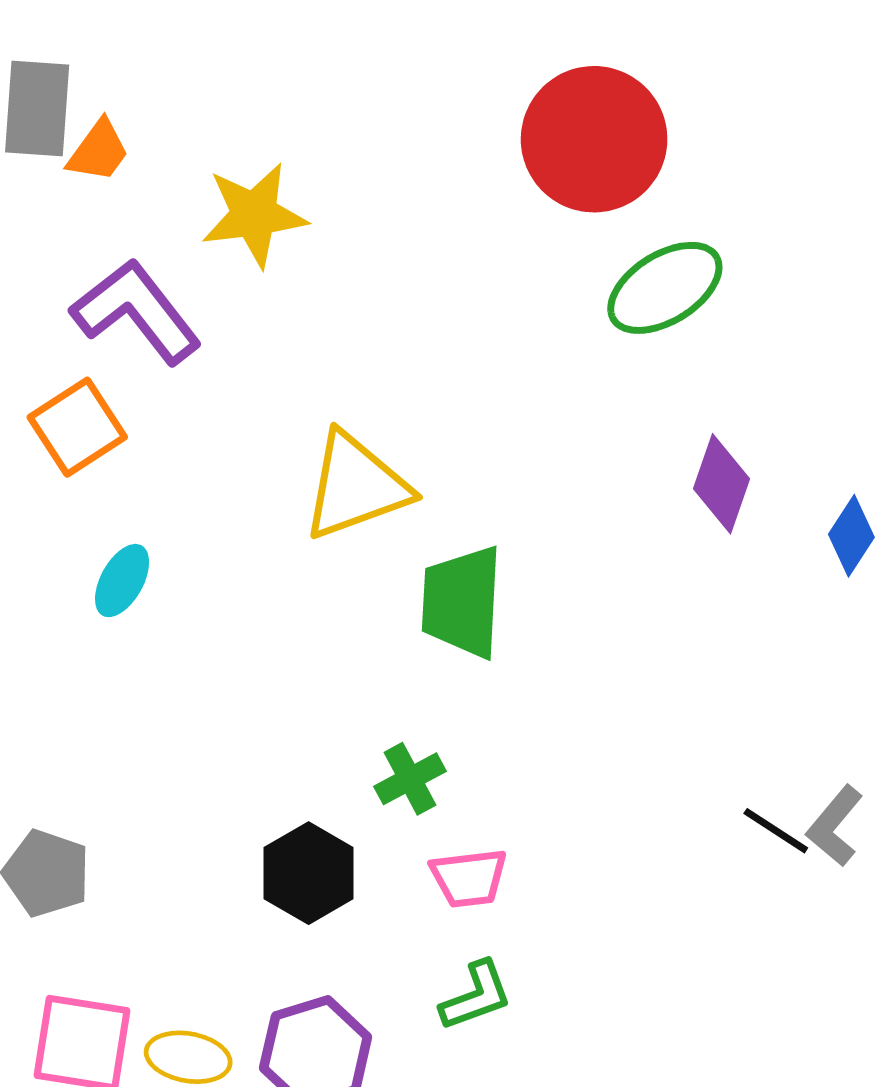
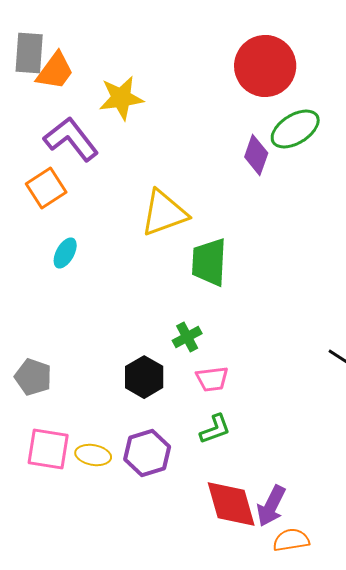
orange trapezoid: (98, 151) -> (55, 71), size x1.4
purple diamond: (722, 484) -> (256, 155), moved

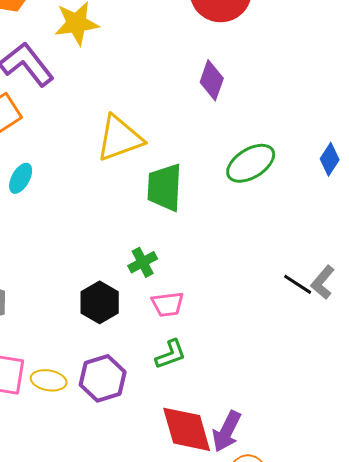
green ellipse: (295, 129) -> (251, 163), moved

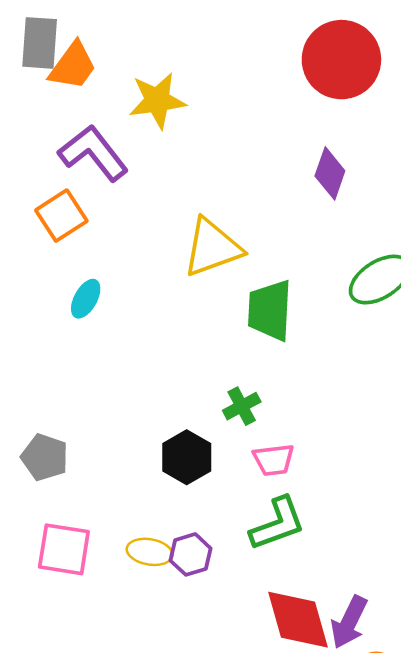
green L-shape: (171, 354) -> (277, 524), size x1.4
purple hexagon: (103, 378) -> (191, 554), size x0.7
yellow ellipse: (49, 380) -> (150, 552), moved

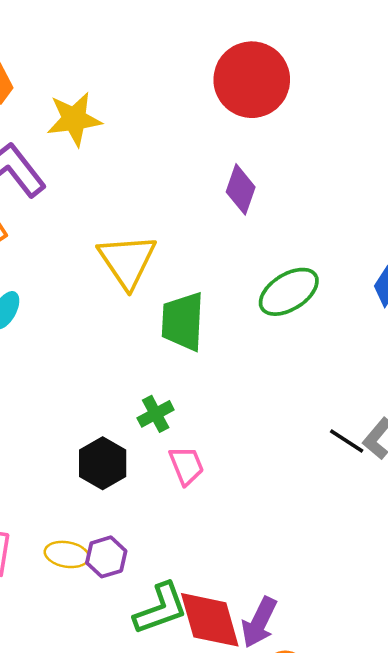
yellow triangle: (212, 248) -> (127, 261), turned -44
pink trapezoid: (274, 460) -> (186, 466), turned -105
green L-shape: (277, 524) -> (160, 609), moved

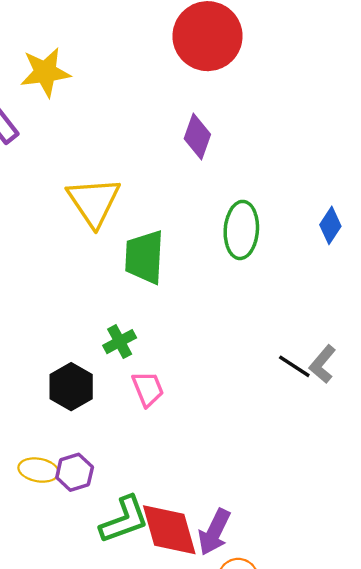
green ellipse: (289, 292) -> (241, 230), turned -54

